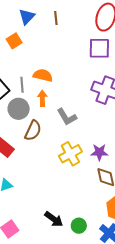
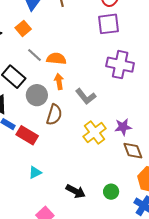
gray line: (22, 85) -> (35, 55), moved, turned -35
black arrow: (54, 219) -> (76, 191), moved
green circle: (79, 226) -> (111, 192), moved

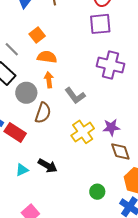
orange square: (23, 28) -> (37, 35), moved
gray line: (35, 55) -> (12, 49), moved
black arrow: (76, 191) -> (48, 166), moved

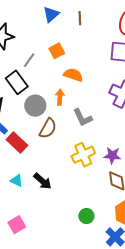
gray line: (12, 49) -> (29, 60), turned 70
orange semicircle: (47, 57) -> (73, 75), moved
cyan triangle: (22, 170) -> (17, 181), turned 40

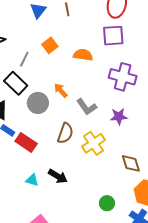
orange semicircle: (73, 75) -> (83, 55), moved
orange arrow: (60, 97) -> (61, 90), turned -35
brown semicircle: (48, 128) -> (65, 133), moved
purple star: (112, 156) -> (119, 116), moved

